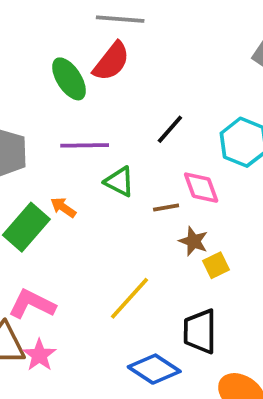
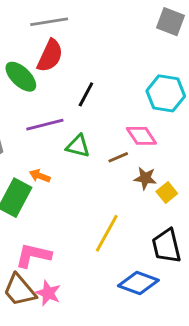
black line: (170, 129) -> (86, 94), moved

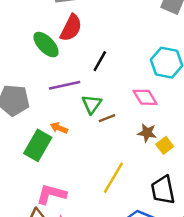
green triangle: (78, 146) -> (92, 104), turned 50
brown line: (118, 157) -> (107, 118), moved

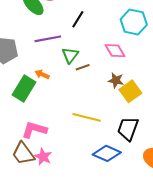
yellow square: (165, 145) -> (130, 91), size x1.5
yellow line: (113, 178) -> (87, 117), turned 72
black trapezoid: (163, 190) -> (128, 129), turned 30

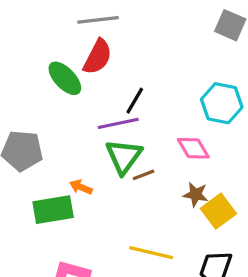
purple line: (48, 39) -> (118, 123), moved
green triangle: (70, 55) -> (124, 156), size x1.4
green rectangle: (24, 89) -> (53, 210), turned 50

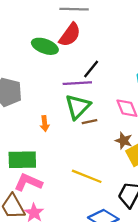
green ellipse: (65, 78) -> (45, 46), turned -35
orange arrow: (81, 187) -> (45, 124), turned -128
green rectangle: (53, 210) -> (22, 160), moved

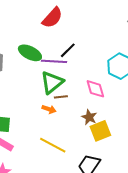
green ellipse: (45, 46) -> (30, 53), moved
orange arrow: (45, 124) -> (49, 109), moved, turned -72

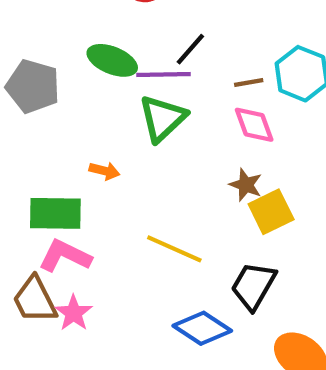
brown line: (61, 97) -> (249, 82), moved
orange arrow: (49, 109) -> (104, 171), moved

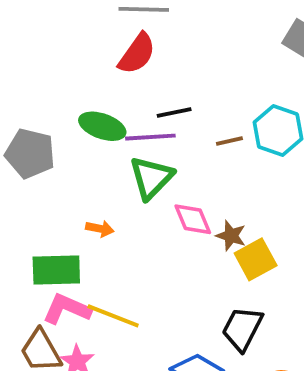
black line: (190, 49) -> (174, 113), turned 40
pink diamond: (254, 125) -> (193, 219), moved
yellow line: (174, 249) -> (113, 316), moved

